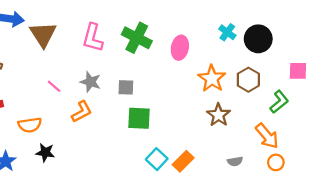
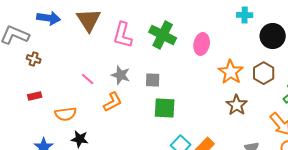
cyan cross: (227, 32) -> (245, 15), moved, turned -35
brown triangle: (43, 34) -> (89, 20), moved

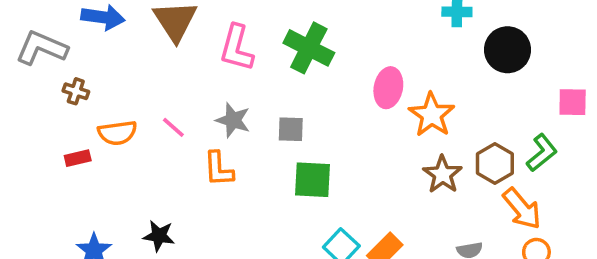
pink ellipse: (202, 44) -> (388, 88), moved
brown hexagon: (264, 73) -> (495, 164), moved
orange L-shape: (113, 102) -> (219, 169), turned 115
orange semicircle: (66, 114) -> (117, 133), moved

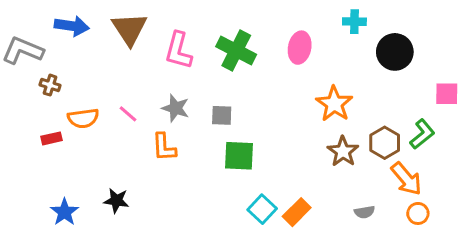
pink ellipse: (388, 88) -> (300, 48), moved

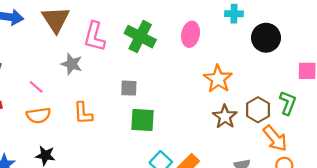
gray star: (176, 108) -> (72, 64), moved
pink line: (128, 114) -> (36, 87), moved
orange semicircle: (83, 118) -> (38, 115), moved
green L-shape: (422, 134) -> (288, 103), turned -30

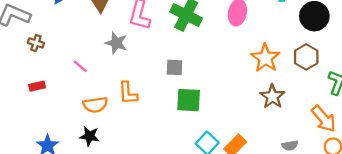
brown hexagon: (258, 110) -> (306, 57), moved
orange semicircle: (38, 115) -> (95, 105), moved

